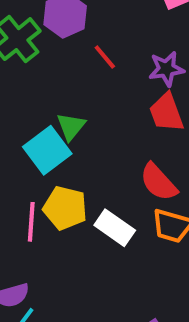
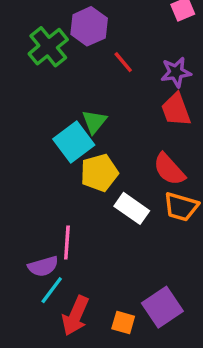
yellow pentagon: (65, 208) -> (99, 173), moved, turned -30
pink line: (31, 222) -> (67, 243), moved

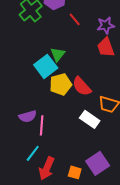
red semicircle: (169, 169) -> (82, 86), moved
white rectangle: (132, 208) -> (90, 119), moved
purple semicircle: (43, 266) -> (28, 116), moved

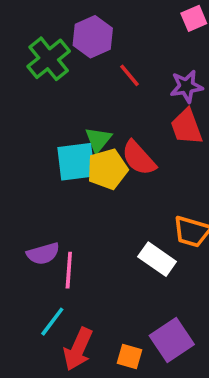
cyan square: (46, 66) -> (76, 162), turned 30
yellow pentagon: (61, 84) -> (107, 169), moved
red semicircle: (82, 86) -> (139, 158), moved

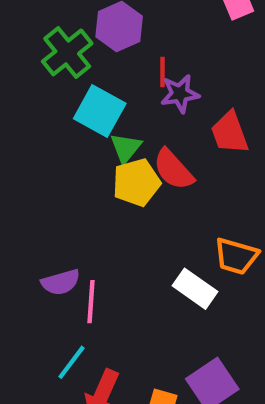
red line: (129, 75) -> (163, 72), turned 40
purple star: (186, 86) -> (180, 94), moved
cyan square: (76, 162) -> (100, 111), moved, turned 36

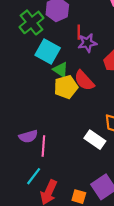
green triangle: (126, 148) -> (61, 70), turned -35

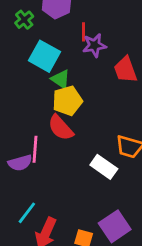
green cross: (32, 22) -> (24, 20), size x0.6
red semicircle: (84, 80) -> (61, 128), moved
pink line: (43, 146) -> (35, 149), moved

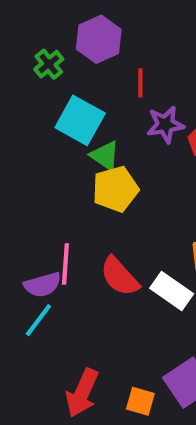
purple star: (94, 45) -> (165, 125), moved
red semicircle: (61, 128) -> (120, 276), moved
cyan line: (27, 213) -> (38, 320), moved

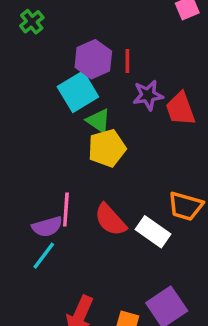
purple hexagon: (99, 39) -> (93, 59), moved
green cross: (49, 64) -> (32, 22), moved
cyan square: (80, 120) -> (78, 92), turned 30

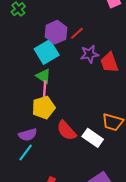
red line: (127, 61) -> (77, 33), turned 48
green triangle: (98, 121) -> (43, 76), moved
yellow pentagon: (107, 148) -> (43, 107), moved
pink line: (66, 210) -> (44, 91), moved

